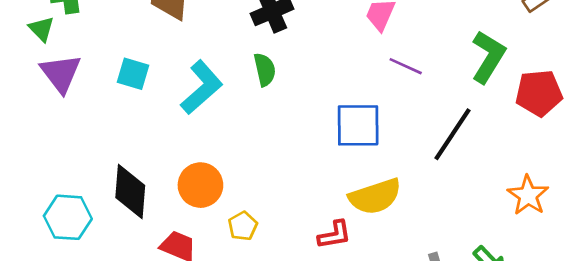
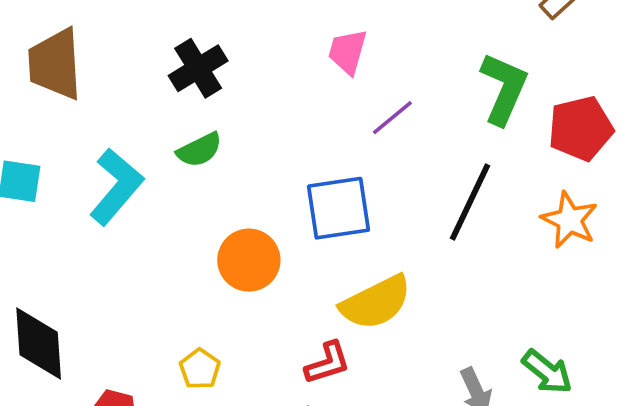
purple line: (406, 66) -> (392, 118), turned -56
green semicircle: (265, 70) -> (199, 150), turned 84
orange circle: (200, 185) -> (249, 260), moved
orange star: (528, 195) -> (569, 220), moved

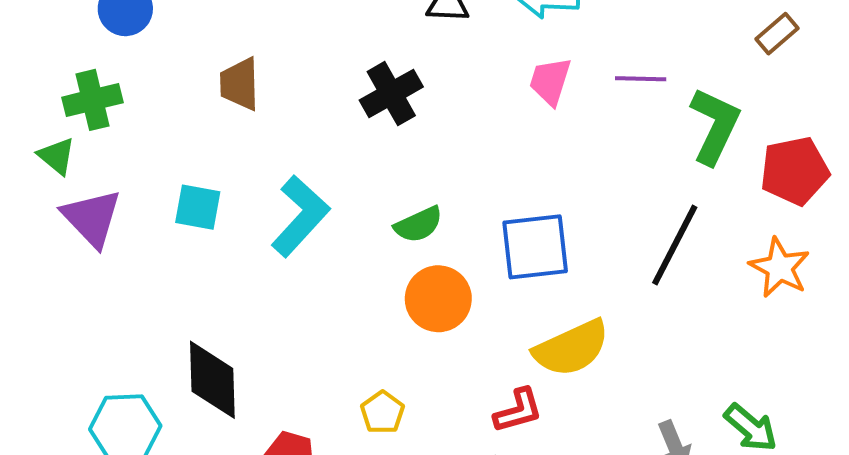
brown trapezoid: (55, 64) -> (240, 84), size x0.7
purple line: (392, 118) -> (641, 79), moved, turned 39
green semicircle: (199, 150) -> (418, 225), moved

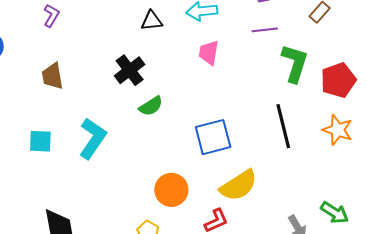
purple line: (641, 79) -> (265, 30), moved
green semicircle: (418, 225) -> (151, 106), moved
black line: (675, 245) -> (283, 126), turned -33
orange circle: (438, 299) -> (171, 190), moved

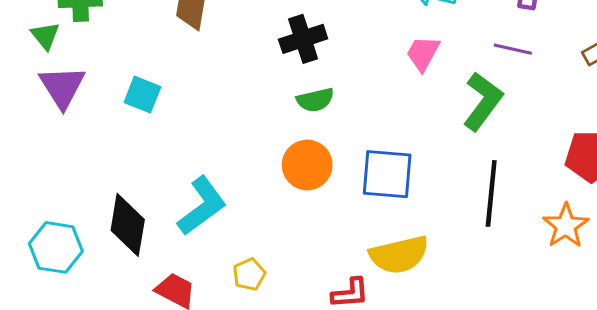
green L-shape: (295, 63) -> (483, 101), moved
cyan L-shape: (93, 138) -> (202, 206), moved
orange circle: (171, 190) -> (307, 165), moved

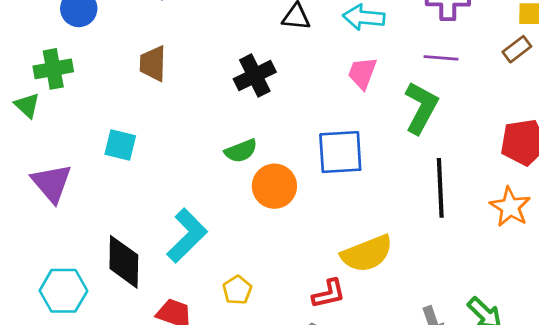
purple triangle: (62, 87) -> (52, 183), moved
green semicircle: (315, 100) -> (241, 151), moved
blue square: (387, 174) -> (340, 152), moved

